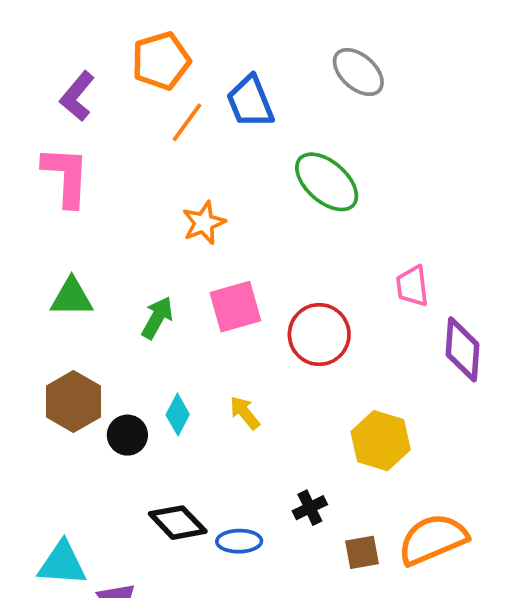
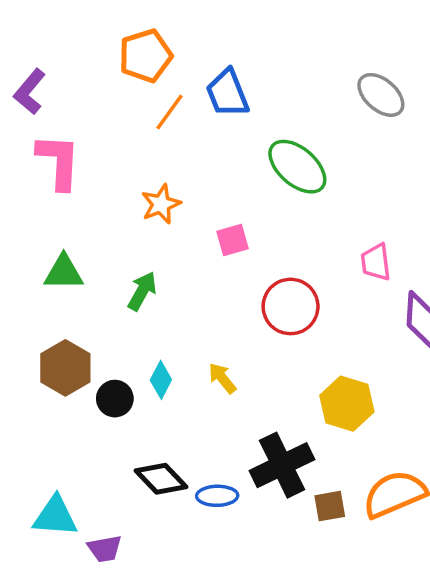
gray ellipse: (358, 72) -> (381, 95), moved
purple L-shape: (77, 96) -> (30, 92), moved
orange star: (204, 223) -> (161, 204), moved
pink square: (235, 307) -> (233, 240), moved, size x0.7
black cross: (310, 508) -> (282, 465), size x2.0

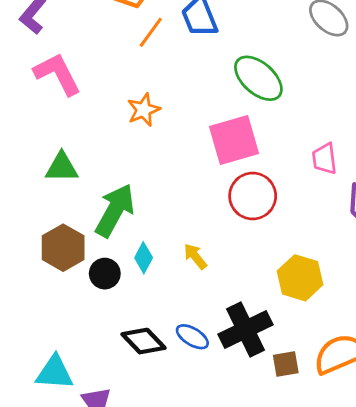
pink L-shape: (59, 161) -> (57, 74), turned -30
pink square: (233, 240) -> (234, 140), moved, size x1.8
green arrow: (142, 291) -> (115, 210), moved, size x1.6
blue ellipse: (217, 496) -> (192, 337), moved, turned 32

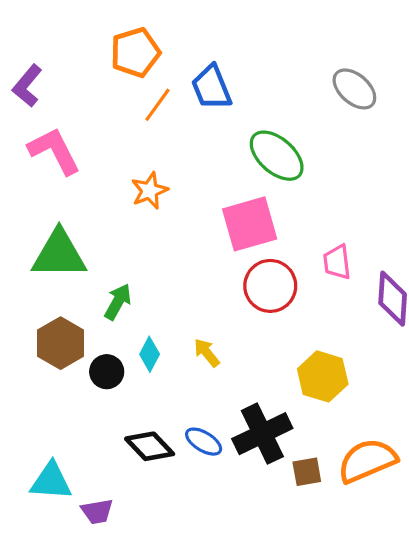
pink trapezoid: (324, 159) -> (337, 262), moved
green triangle: (62, 167) -> (59, 254), size x1.5
green arrow: (115, 210) -> (118, 302), size x0.6

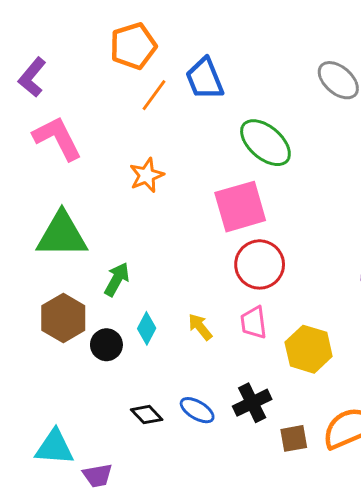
pink trapezoid: (337, 262) -> (254, 322), moved
black cross: (262, 434) -> (252, 403), size x0.7
black diamond: (150, 446) -> (147, 415), size x0.7

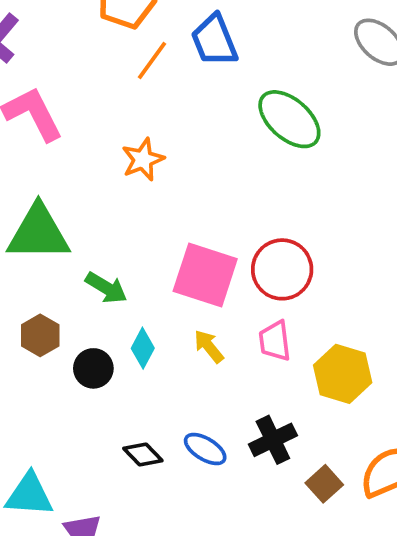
pink square: (240, 207) -> (205, 275), moved, turned 34
green arrow: (117, 279) -> (106, 288), turned 92
brown hexagon: (63, 318) -> (40, 335), size x0.7
brown square: (294, 438) -> (324, 484), turned -32

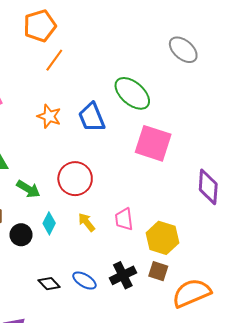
blue trapezoid: (214, 40) -> (92, 117), moved
orange star: (143, 159) -> (49, 116), turned -30
red circle: (282, 269) -> (75, 179), moved
pink square: (205, 275) -> (153, 143), moved
brown square: (324, 484) -> (158, 271), moved, turned -30

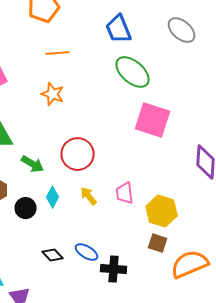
orange line: (54, 60) -> (58, 53), moved, turned 50
blue trapezoid: (92, 117) -> (119, 29), moved
black cross: (123, 275) -> (114, 269), moved, turned 30

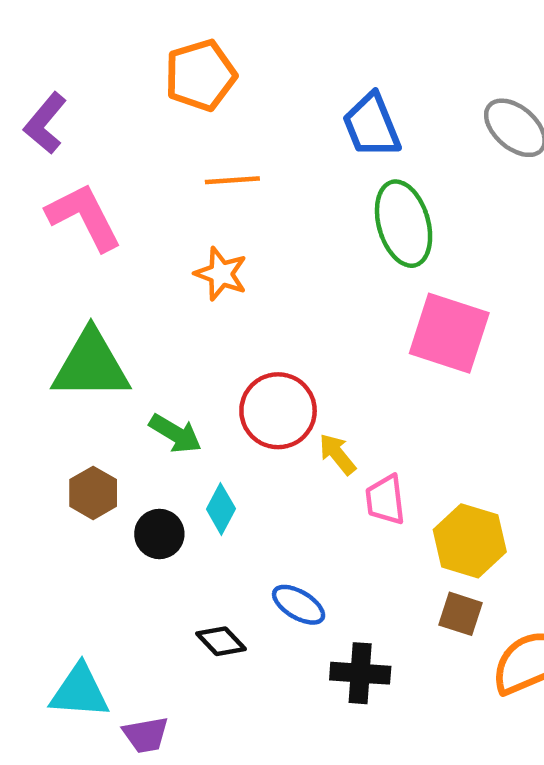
green ellipse: (133, 72) -> (404, 224), turned 33
yellow arrow: (89, 196) -> (337, 454), moved
blue ellipse: (87, 252) -> (299, 605), moved

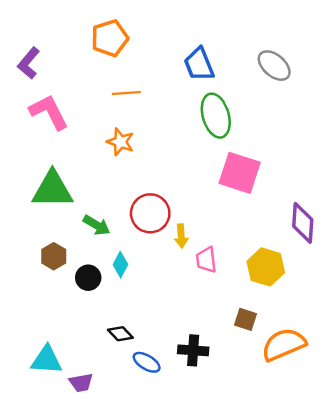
yellow arrow: (337, 454) -> (181, 236), turned -145
yellow hexagon: (470, 541) -> (266, 267), moved
blue ellipse: (299, 605) -> (147, 362), moved

